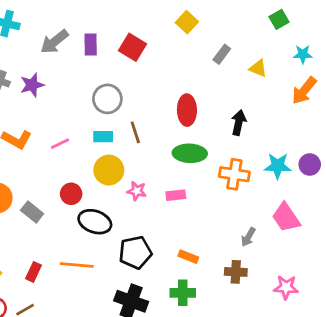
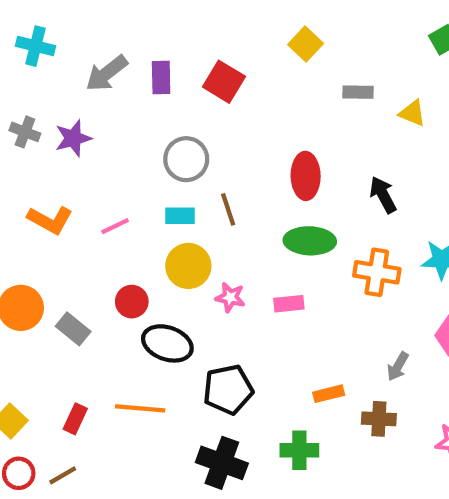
gray rectangle: (222, 54) -> (358, 92), turned 54
black arrow: (239, 123) -> (383, 195), turned -40
orange rectangle: (188, 257) -> (329, 394), moved, turned -36

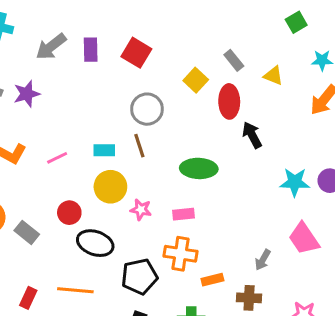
yellow square: (306, 44) -> (196, 80), moved
gray rectangle: (358, 92) -> (234, 60), turned 50
gray circle: (186, 159) -> (147, 109), moved
red ellipse: (306, 176) -> (229, 101), moved
orange cross: (377, 272) -> (180, 254), moved

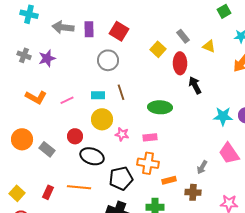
gray arrow: (51, 47) -> (63, 27), turned 45
gray circle: (147, 109) -> (108, 60), moved

